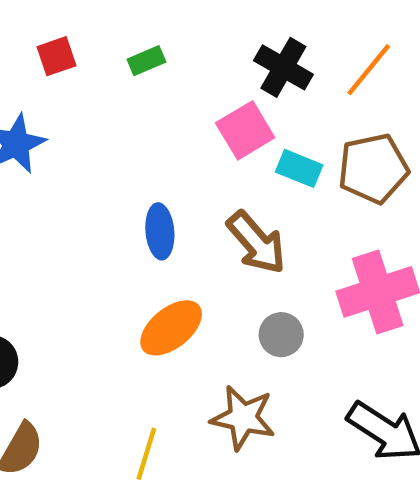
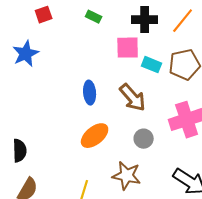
green rectangle: (146, 61) -> (94, 17), moved, turned 49
black cross: (283, 67) -> (145, 20), turned -30
pink square: (245, 130) -> (128, 48), turned 30

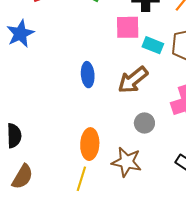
brown arrow: (133, 98) -> (133, 80), turned 92
orange ellipse: (95, 136) -> (90, 144), moved, turned -48

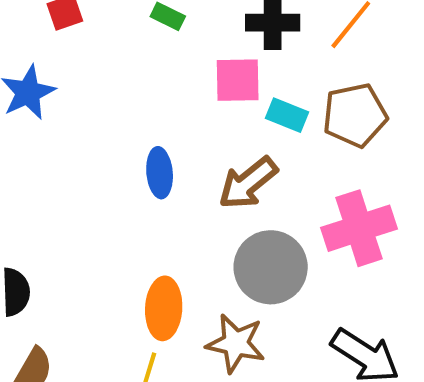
gray circle: (144, 123) -> (271, 267), size x1.8

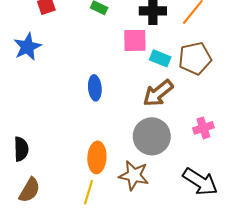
brown arrow: (248, 183) -> (158, 93), moved
pink cross: (359, 228) -> (203, 128), moved, size x0.6

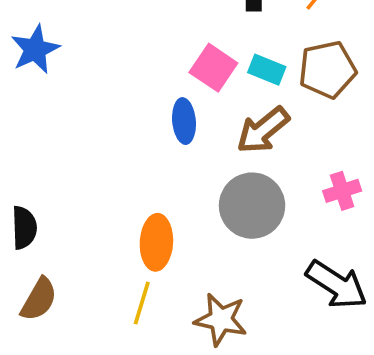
pink square: (135, 40) -> (213, 68), moved, turned 35
blue ellipse: (95, 88) -> (184, 121), moved
brown star: (134, 175) -> (221, 320), moved

